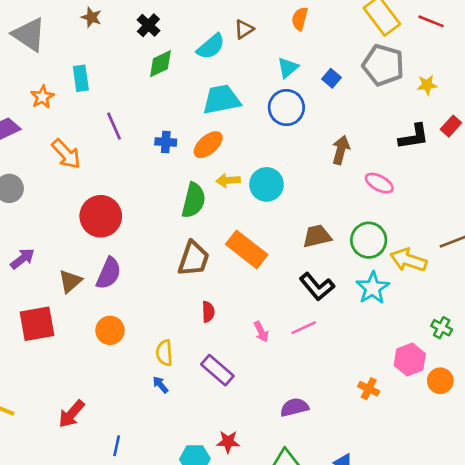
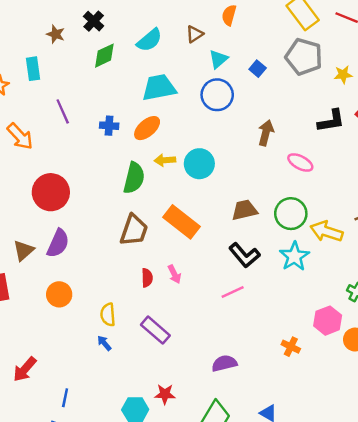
brown star: (91, 17) -> (56, 34), moved
brown triangle: (244, 29) -> (195, 34), moved
pink arrow: (261, 332) -> (174, 274), moved

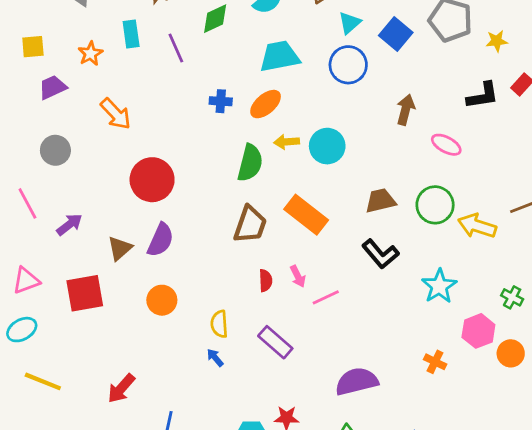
blue square: (258, 69) -> (396, 34), size x1.6
purple line: (63, 111) -> (176, 48), moved
cyan star: (294, 256) -> (439, 286), moved
pink line: (233, 292) -> (326, 297), moved
purple semicircle: (224, 363) -> (357, 381), size x1.4

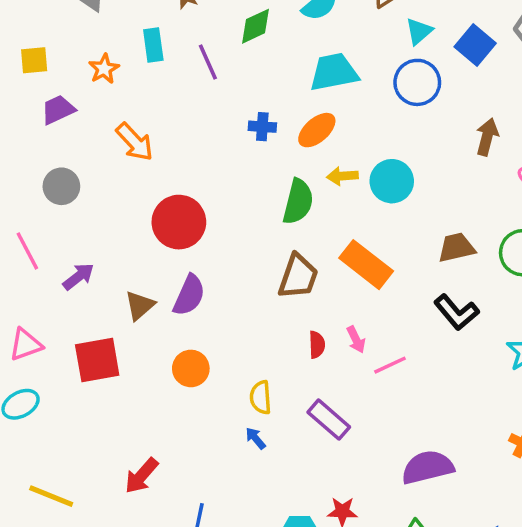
yellow line: (43, 381) -> (51, 496), moved

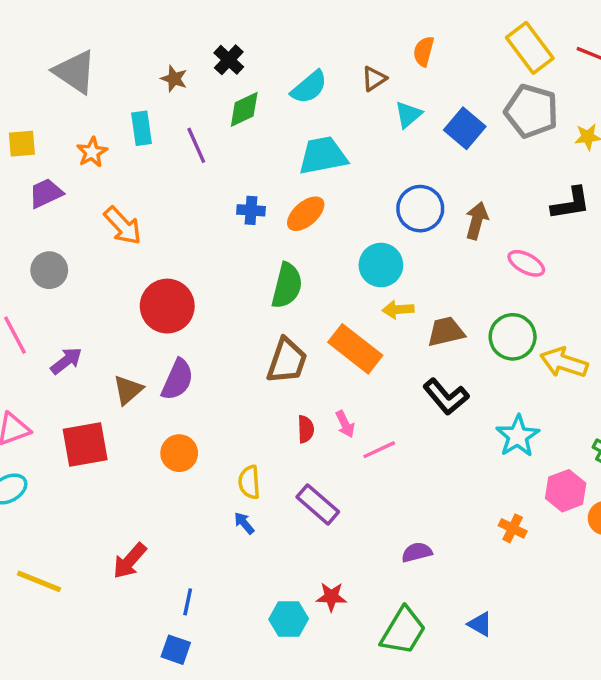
blue circle: (417, 82) -> (420, 209), moved
yellow arrow: (342, 176) -> (398, 309), moved
purple semicircle: (427, 467) -> (417, 552), size x0.6

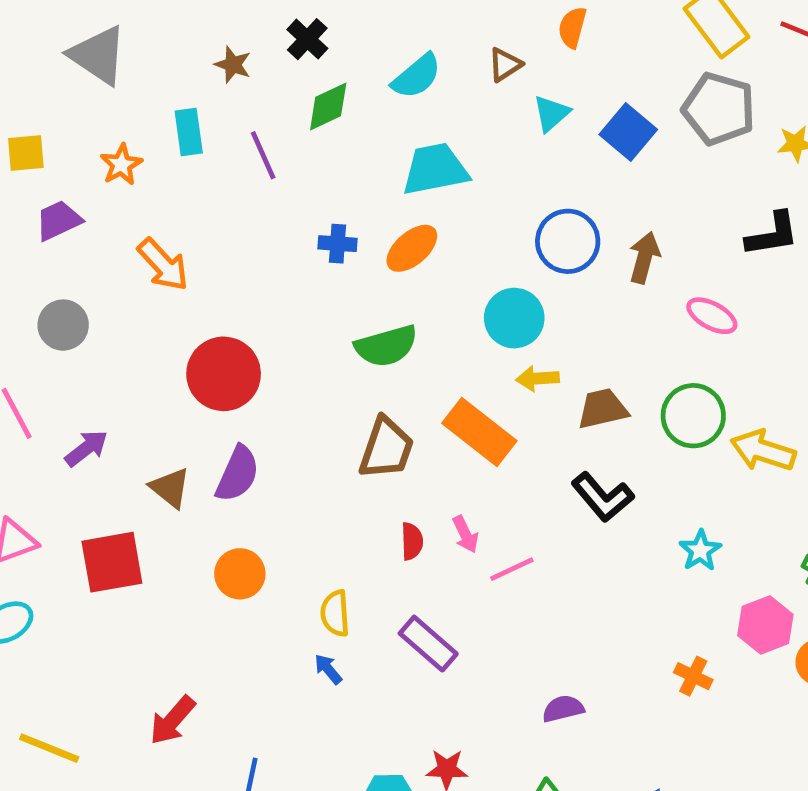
green semicircle: (287, 286) -> (386, 346), turned 60
brown triangle: (128, 390) -> (170, 488), turned -40
cyan star: (518, 436) -> (700, 551), size x0.7

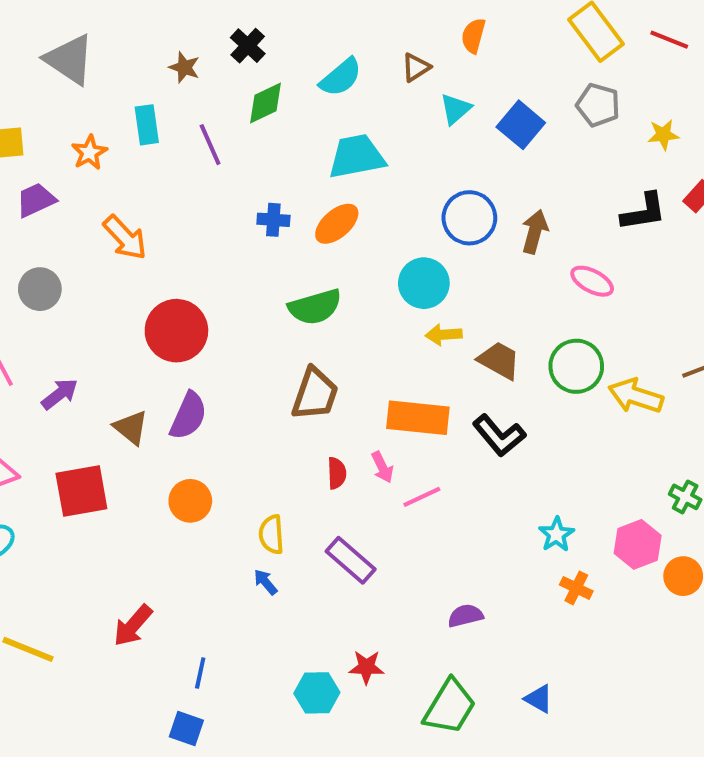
gray pentagon: (719, 109) -> (598, 105), size x0.7
brown trapezoid: (603, 409) -> (499, 360), turned 42
orange rectangle: (479, 432) -> (418, 418), moved, turned -32
cyan star: (700, 551) -> (556, 535), moved

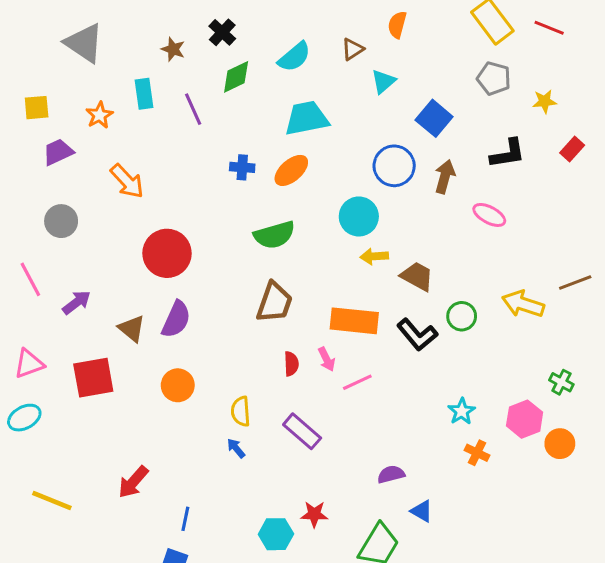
blue square: (521, 125) -> (434, 118), moved
black L-shape: (644, 212) -> (508, 154), moved
green circle: (576, 366) -> (462, 316), moved, size x0.7
blue triangle: (539, 699) -> (422, 511), moved

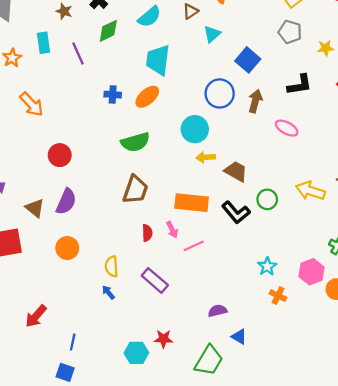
cyan trapezoid: (307, 118) -> (158, 60), turned -72
red circle: (167, 253) -> (60, 155), size x0.7

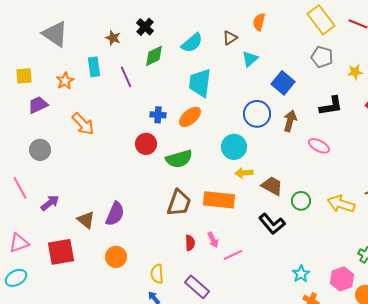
red circle: (60, 155) -> (146, 144), moved
green circle: (267, 199) -> (301, 201), moved
orange rectangle: (192, 203) -> (219, 200), moved

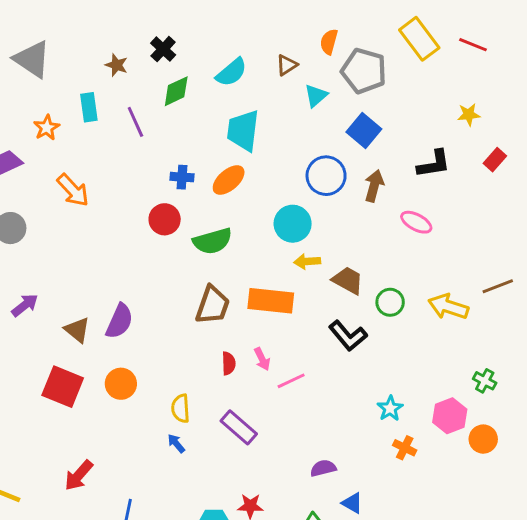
gray pentagon: (322, 57) -> (364, 71), moved, size x1.4
red square: (61, 252) -> (63, 387), moved, turned 32

